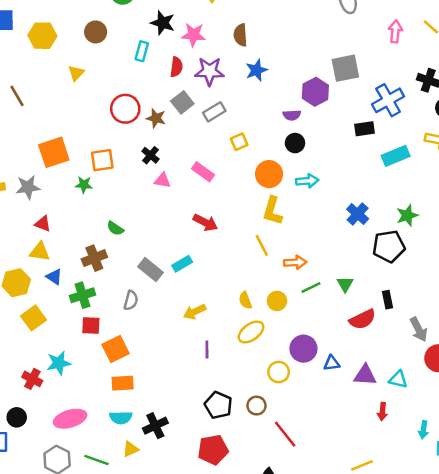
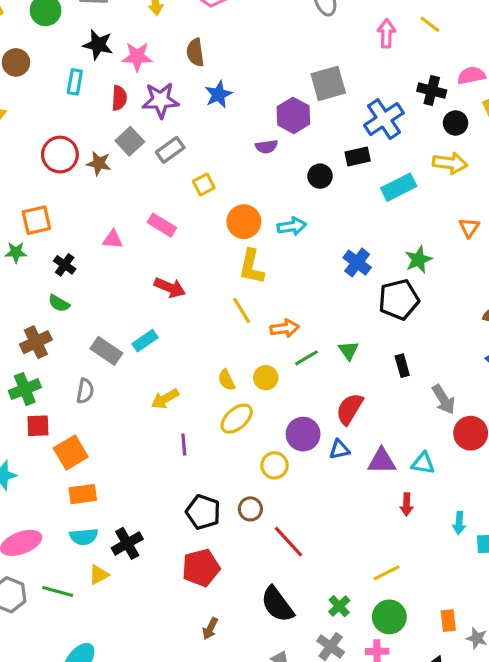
black circle: (295, 143) -> (320, 176), moved
black cross: (150, 155) -> (65, 265), moved
red semicircle: (363, 319) -> (350, 409), moved, turned 152

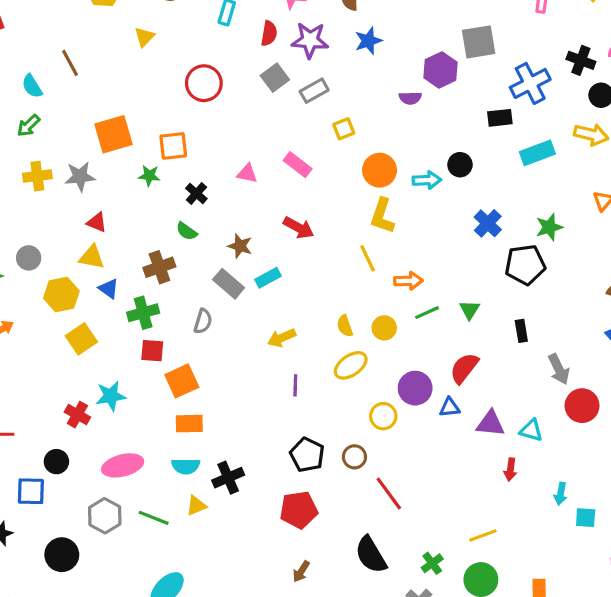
brown star: (99, 163) -> (240, 246), moved
black circle: (320, 176) -> (460, 165), moved

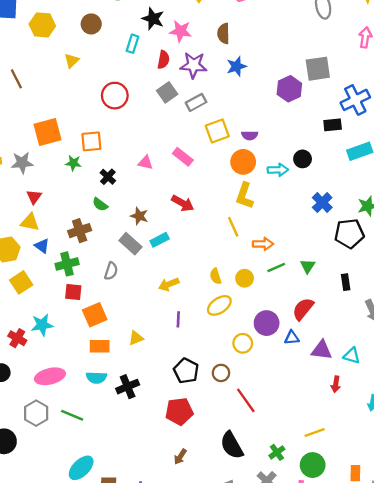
purple semicircle: (410, 98) -> (250, 135), moved
yellow square: (344, 129) -> (217, 131), size x1.5
red triangle: (97, 222) -> (34, 197), turned 42
yellow triangle: (196, 506) -> (136, 338), moved

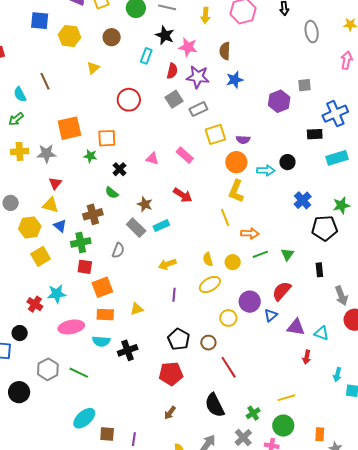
gray square: (318, 69) -> (304, 85), size x0.6
blue triangle: (292, 338) -> (271, 315), turned -40
pink ellipse: (50, 376) -> (71, 327), moved

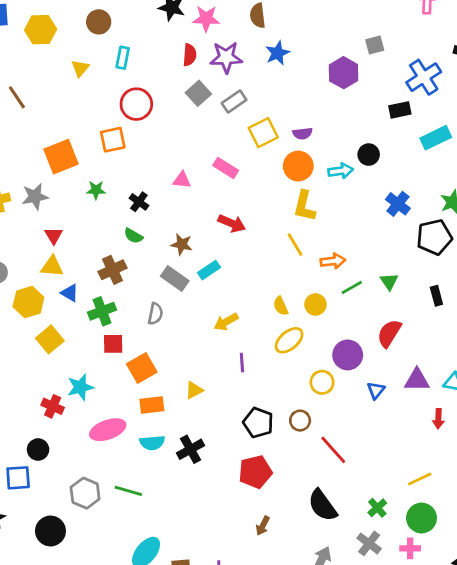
cyan rectangle: (146, 56) -> (123, 58), moved
orange square: (107, 138) -> (113, 140), moved
blue triangle: (271, 315) -> (376, 390), moved

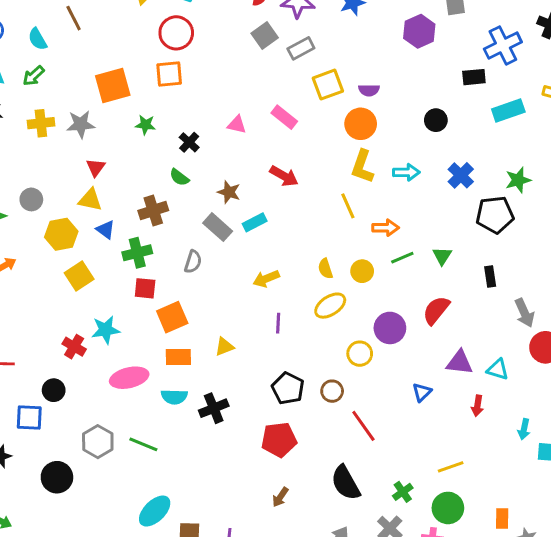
red circle: (136, 104) -> (176, 33), moved
cyan arrow: (341, 171) -> (406, 172), moved
blue triangle: (376, 390) -> (422, 392), moved

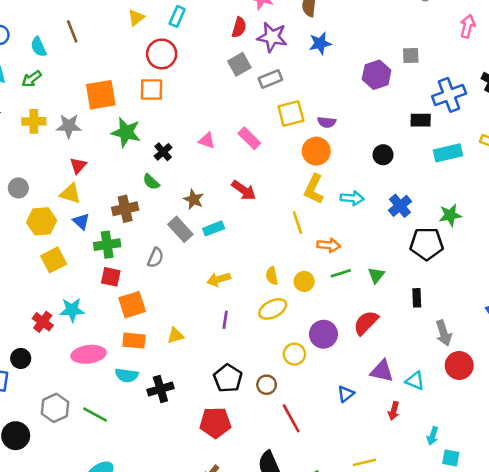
green star: (145, 125) -> (126, 132), size x1.6

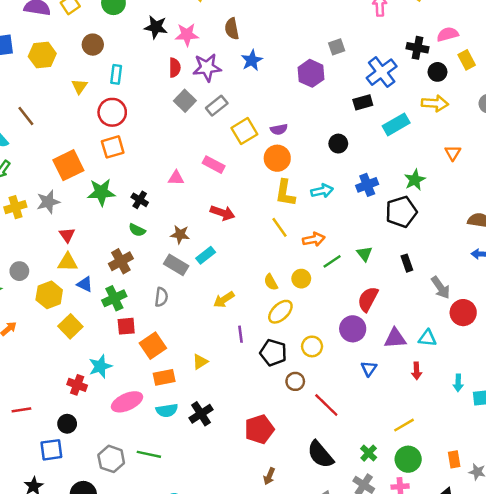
blue cross: (400, 206) -> (367, 185), turned 35
purple circle: (323, 334) -> (353, 329), moved
black pentagon: (228, 378) -> (273, 353), moved

